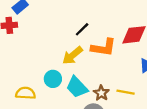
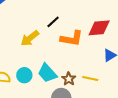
yellow arrow: (72, 55) -> (30, 38), moved
cyan circle: (53, 79) -> (24, 75), moved

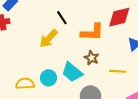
black line: (53, 22) -> (62, 18), moved, turned -72
brown star: (69, 79) -> (92, 58), moved

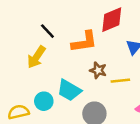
brown star: (92, 58) -> (98, 70), moved

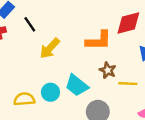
black line: (47, 31) -> (30, 24), moved

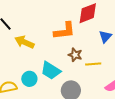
yellow arrow: (50, 48) -> (24, 42), turned 78

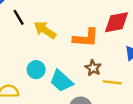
yellow arrow: (24, 42) -> (45, 30), moved
cyan circle: (29, 79) -> (36, 70), moved

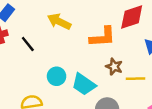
black line: (19, 17) -> (28, 44), moved
yellow arrow: (45, 30) -> (59, 22), moved

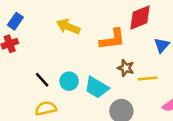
black line: (28, 44) -> (42, 80), moved

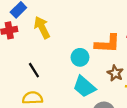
yellow arrow: (68, 27) -> (42, 27), moved, turned 30
cyan circle: (69, 81) -> (80, 57), moved

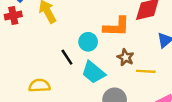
black line: (34, 70) -> (67, 57), moved

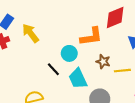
cyan trapezoid: (93, 72) -> (78, 79), turned 35

